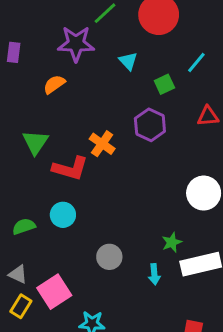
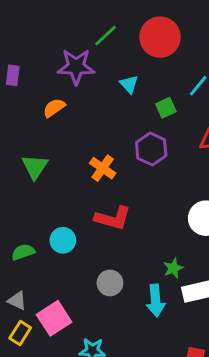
red L-shape: (70, 168) -> (113, 218), moved
cyan arrow: (154, 274) -> (156, 301), size x1.5

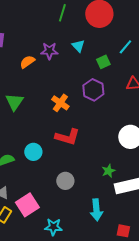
green line: (106, 36) -> (62, 13), turned -30
purple star: (76, 67) -> (49, 51), moved, size x0.7
cyan arrow: (156, 301) -> (96, 210), moved

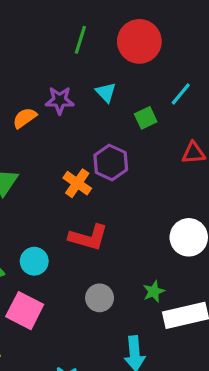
purple hexagon: (93, 90) -> (111, 162), moved
gray circle: (65, 181) -> (100, 298), moved
pink square: (27, 205) -> (25, 311), moved, turned -30

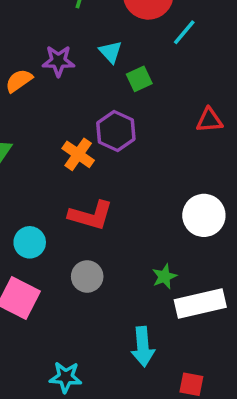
cyan line: (181, 94) -> (184, 32), moved
green square: (146, 118) -> (139, 79), moved
gray circle: (100, 298) -> (87, 276), moved

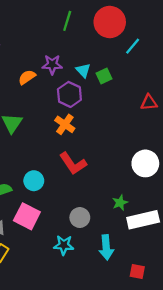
cyan triangle: (111, 52) -> (83, 70), moved
purple hexagon: (116, 131) -> (69, 94), moved
red L-shape: (91, 215) -> (73, 163), turned 40
gray circle: (87, 276) -> (80, 218), moved
cyan star: (66, 377) -> (64, 245), moved

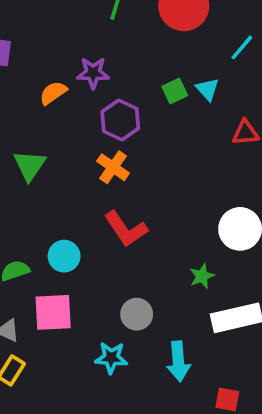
cyan line: (133, 46) -> (242, 47), moved
cyan triangle: (83, 70) -> (207, 89), moved
green star: (120, 203) -> (202, 276), moved
pink square: (27, 216) -> (53, 312), turned -30

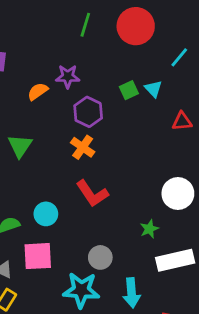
cyan star: (111, 358) -> (81, 290), size x1.5

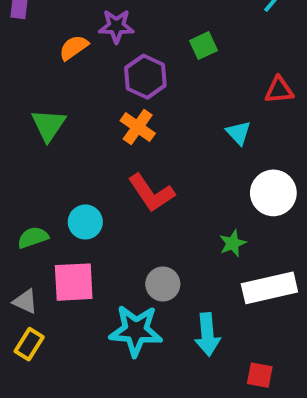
cyan triangle: (153, 89) -> (238, 133), moved

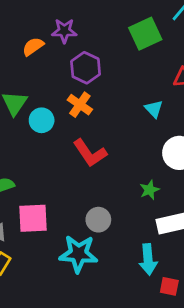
green square: (204, 46) -> (145, 34), moved, size x1.6
cyan circle: (85, 222) -> (42, 120), moved
cyan arrow: (207, 334) -> (148, 259), moved

